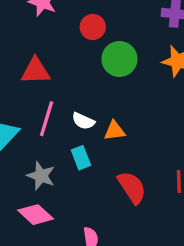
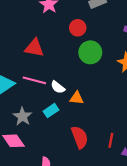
pink line: (47, 119) -> (34, 80), turned 75
cyan rectangle: (81, 158) -> (51, 111), turned 64

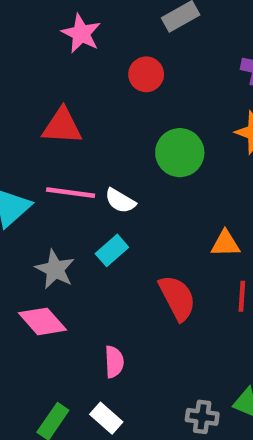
green circle: (90, 52) -> (180, 153), moved
orange triangle: (77, 98) -> (225, 244), moved

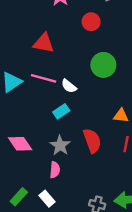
gray star: (55, 269) -> (60, 145), moved

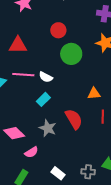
red circle: (91, 22) -> (58, 30), moved
pink semicircle: (55, 170) -> (31, 152), moved, turned 64
white rectangle: (47, 199) -> (58, 173), moved

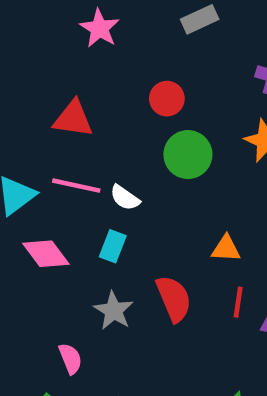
cyan rectangle: (43, 99) -> (113, 246), turned -32
pink diamond: (14, 133) -> (46, 254), moved
pink semicircle: (31, 152) -> (70, 359), turned -88

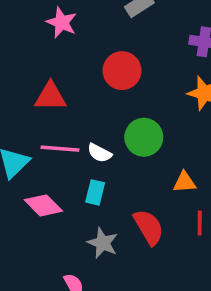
red circle: (167, 99) -> (122, 71), size x1.4
green circle: (188, 155) -> (144, 137), moved

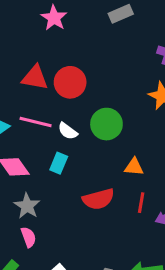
red circle: (122, 71) -> (70, 82), moved
red semicircle: (149, 227) -> (98, 199), turned 96
gray star: (103, 243) -> (27, 206), moved

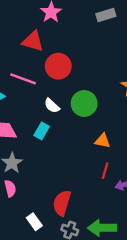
red triangle: (35, 78) -> (33, 41), moved
pink line: (36, 122) -> (23, 79), moved
red semicircle: (98, 199) -> (62, 203), moved, turned 115

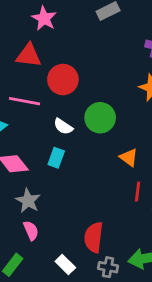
orange triangle: (103, 141) -> (129, 157), turned 35

